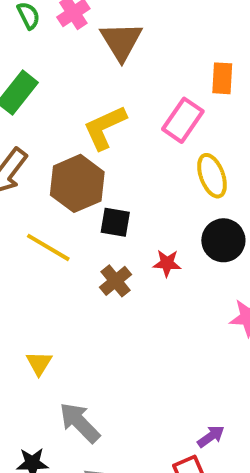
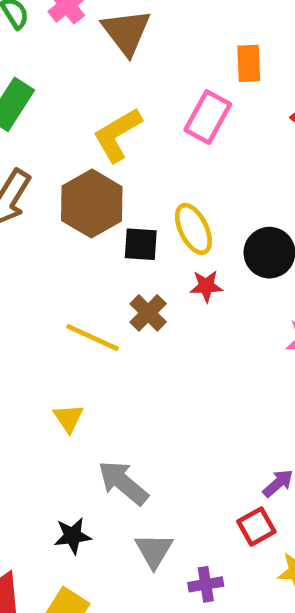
yellow ellipse: (212, 176) -> (193, 229), moved
yellow line: (48, 247) -> (92, 337), moved

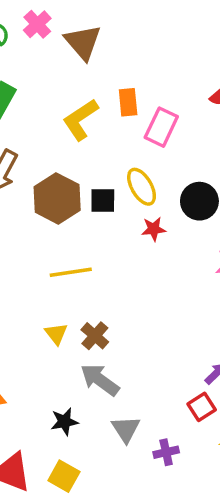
orange rectangle: (249, 63) -> (128, 102), moved
pink rectangle: (208, 117) -> (161, 127), moved
brown hexagon: (92, 204) -> (57, 198), moved
brown cross: (148, 313) -> (95, 336), moved
yellow line: (92, 337) -> (71, 272), turned -30

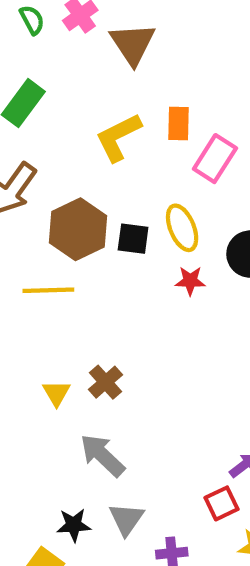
yellow line: (71, 272) -> (48, 290), moved
brown cross: (95, 336) -> (105, 382), moved
black star: (64, 422) -> (74, 525), moved

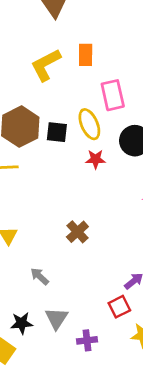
pink rectangle: (215, 159) -> (113, 95), moved, turned -44
brown cross: (105, 382) -> (77, 232), moved
gray arrow: (102, 455) -> (40, 276), size x0.6

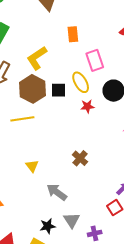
yellow L-shape: (46, 65) -> (37, 58), moved
gray arrow: (40, 276) -> (57, 192), size x1.5

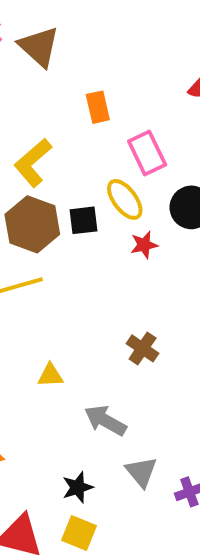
yellow triangle: (32, 166) -> (50, 375), turned -48
black star: (48, 226) -> (78, 487), moved

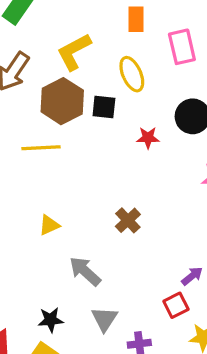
pink rectangle: (147, 153) -> (182, 47), moved
yellow ellipse: (125, 199) -> (132, 74), moved
yellow triangle: (50, 375) -> (49, 225), turned -35

